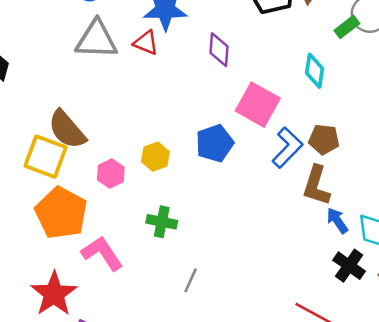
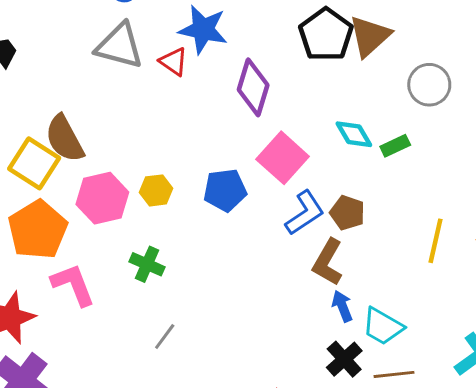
green rectangle: (347, 27) -> (395, 146), moved
purple diamond: (219, 50) -> (253, 87), size x1.4
cyan diamond: (315, 71) -> (354, 134), turned -52
pink hexagon: (111, 173) -> (102, 198), size x1.6

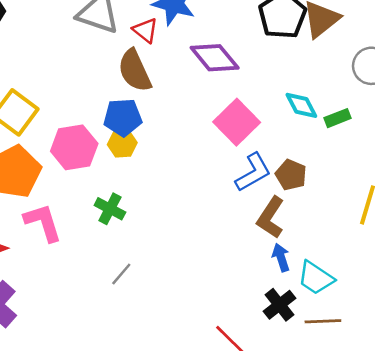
purple diamond: (253, 87) -> (215, 58), turned -60
brown semicircle: (65, 139) -> (135, 71), moved
blue pentagon: (225, 190) -> (123, 117), moved

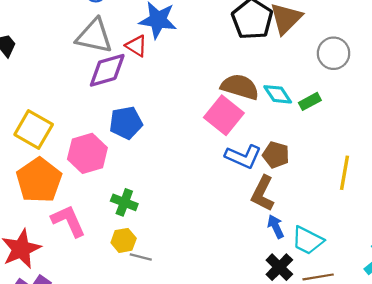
purple diamond: (215, 58) -> (107, 70), moved, turned -60
brown semicircle: (135, 71) -> (240, 87), moved, turned 138
yellow hexagon: (122, 144) -> (124, 240), moved
blue L-shape: (253, 172) -> (243, 157), turned 60
gray line: (121, 274) -> (141, 257), turned 70

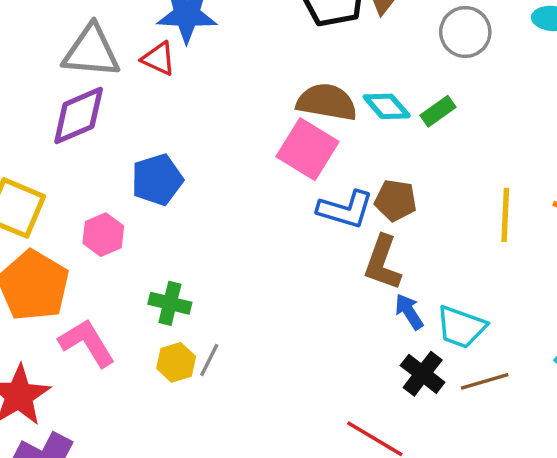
purple diamond: (107, 70) -> (79, 115), moved
pink hexagon: (87, 153) -> (103, 235), size x0.7
gray line: (141, 257) -> (209, 360), moved, turned -70

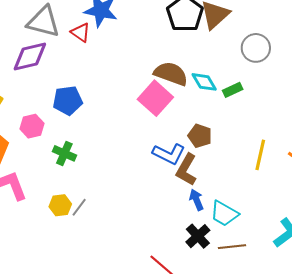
blue L-shape: (345, 209) -> (169, 154), moved
green cross: (170, 303) -> (64, 153), moved

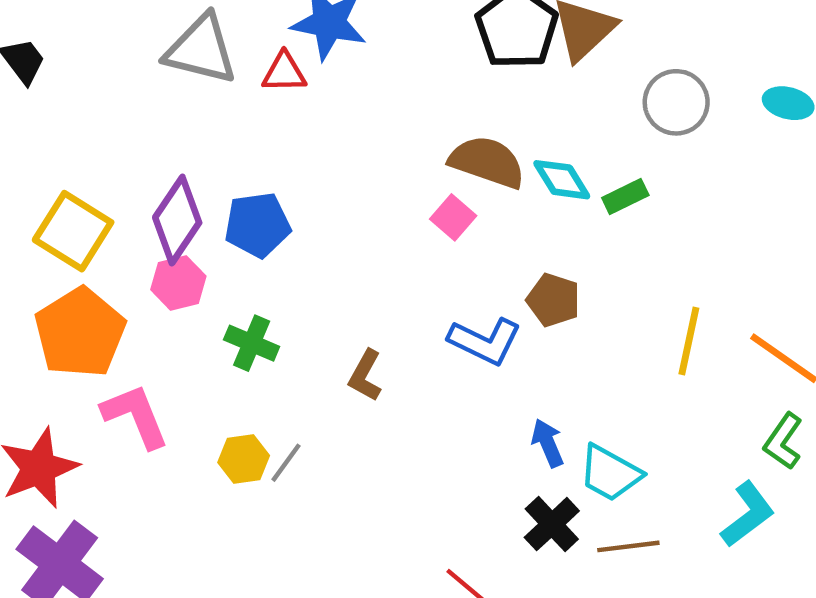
red triangle: (81, 32) -> (284, 72), turned -35
purple diamond: (30, 57) -> (177, 220), moved, turned -42
pink square: (155, 98) -> (453, 217), size x0.6
brown L-shape: (186, 170) -> (365, 375), moved, size x0.7

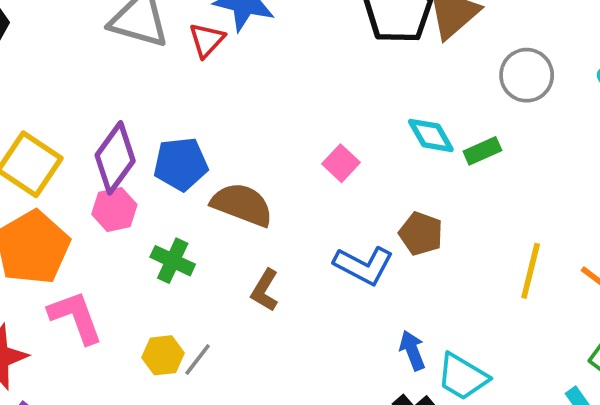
red triangle: (284, 72) -> (207, 40), turned -48
brown semicircle: (487, 162) -> (242, 205), moved

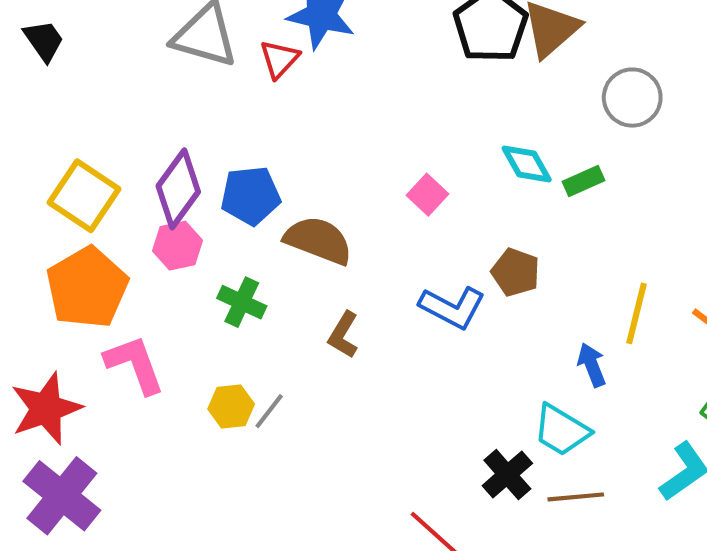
blue arrow: (412, 350) -> (592, 365), moved

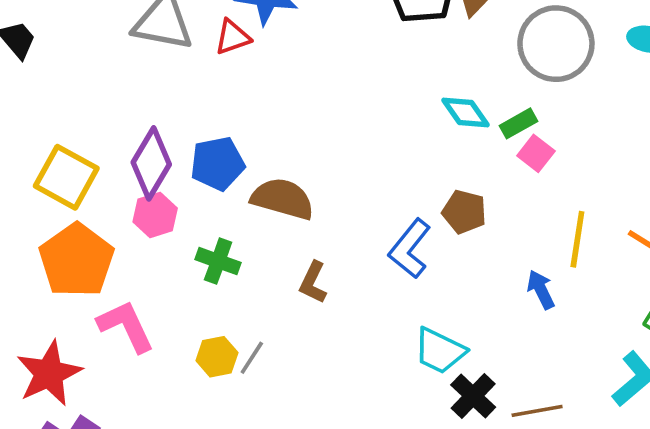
red triangle: (279, 59) -> (232, 37), turned 33
gray circle: (632, 98) -> (556, 44), size x1.4
pink square: (427, 195) -> (536, 153), moved
blue L-shape: (452, 307) -> (410, 249), turned 106
cyan trapezoid: (561, 430) -> (440, 351), moved

